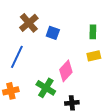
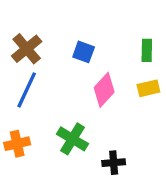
brown cross: (29, 23) -> (27, 49), moved
pink diamond: (66, 71) -> (104, 90), moved

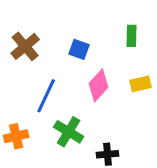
green rectangle: (147, 50) -> (131, 36), moved
blue line: (27, 90) -> (46, 96), moved

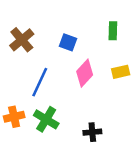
green cross: (69, 132) -> (46, 119), moved

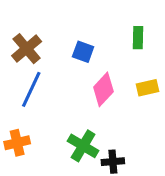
blue line: (40, 82) -> (31, 89), moved
green cross: (46, 119) -> (83, 146), moved

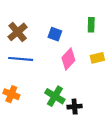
blue line: (31, 89) -> (21, 59), turned 70
orange cross: (17, 143) -> (11, 94), turned 35

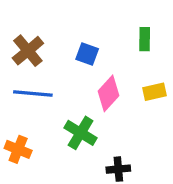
green cross: (55, 96) -> (81, 133), moved

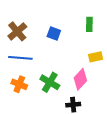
pink diamond: (108, 93) -> (80, 79), moved
orange cross: (18, 149) -> (19, 84), moved

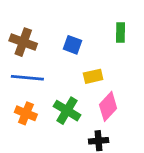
brown cross: (17, 31) -> (23, 42), turned -30
yellow rectangle: (96, 57) -> (93, 76), moved

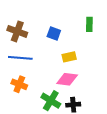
pink diamond: (108, 106) -> (67, 79), moved, turned 55
green cross: (67, 111) -> (51, 101), moved

